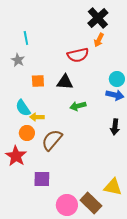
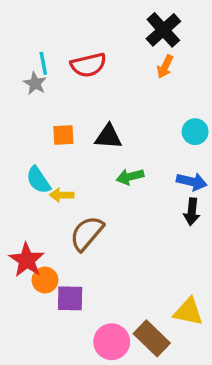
red semicircle: (78, 55) -> (88, 65), moved
gray star: (18, 60) -> (35, 83), moved
blue arrow: (115, 95) -> (192, 182), moved
orange circle: (27, 133) -> (45, 280), moved

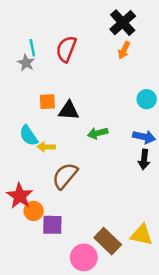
red semicircle: (88, 65) -> (66, 49), turned 124
black triangle: (108, 137) -> (69, 111), moved
brown rectangle: (152, 338) -> (108, 241), moved

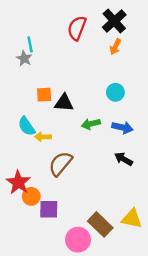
red semicircle: (66, 49) -> (77, 28), moved
cyan circle: (147, 99) -> (115, 92), moved
blue arrow: (144, 137) -> (122, 127), moved
black arrow: (144, 159) -> (124, 159), moved, turned 114

